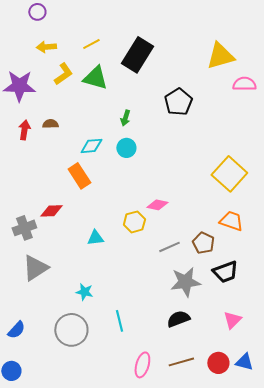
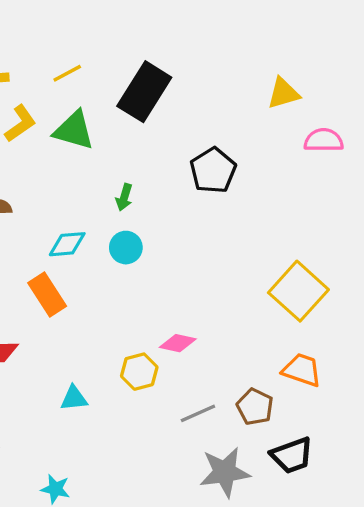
yellow triangle: (220, 56) -> (283, 93), size x0.7

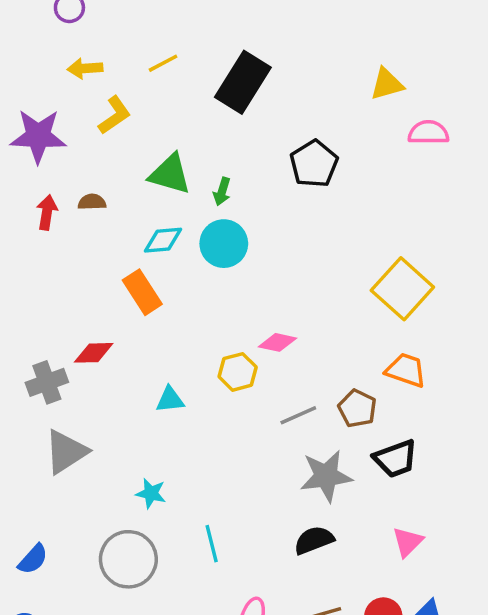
green triangle: (74, 130) -> (170, 174), moved
cyan circle: (126, 248) -> (224, 244), size x1.4

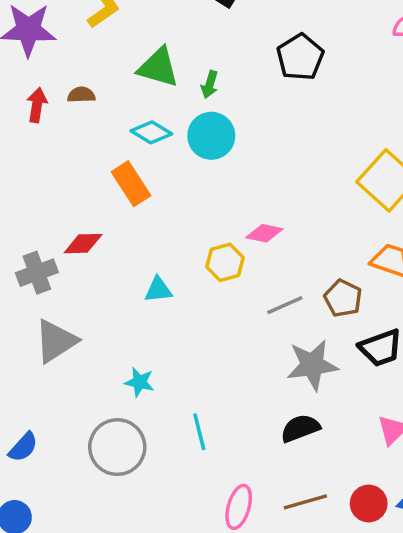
cyan diamond: (163, 240) -> (151, 132), turned 36

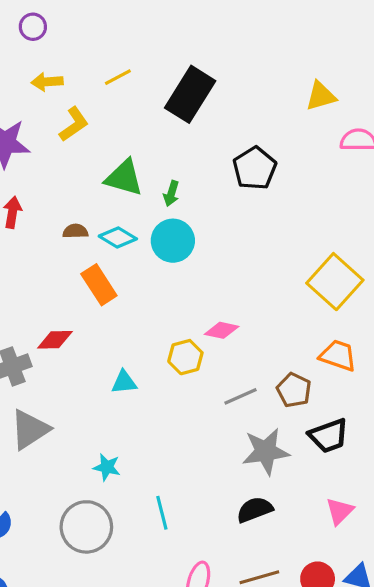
brown semicircle: (81, 95) -> (75, 231), moved

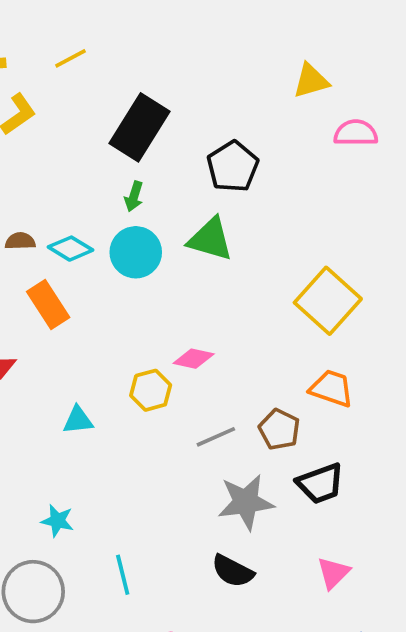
black rectangle: (190, 94) -> (139, 127), moved
green triangle: (124, 178) -> (210, 239), moved
black semicircle: (255, 510) -> (233, 571), turned -132

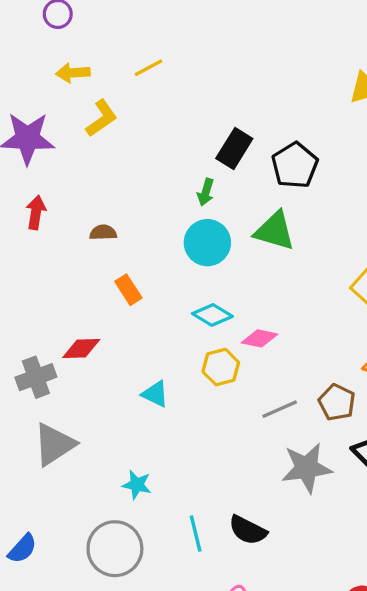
black rectangle: (139, 127) -> (234, 148), moved, size x0.7
cyan diamond: (71, 249) -> (212, 315), moved
orange rectangle: (48, 304) -> (128, 290), size x0.7
cyan triangle: (78, 420) -> (155, 394), turned 32
black semicircle: (233, 571) -> (248, 530), moved

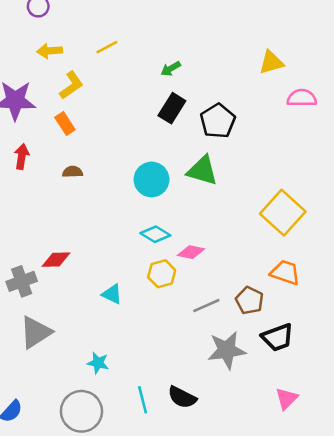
green arrow: (206, 192) -> (171, 69), moved, turned 42
orange rectangle: (128, 290) -> (65, 123), moved

